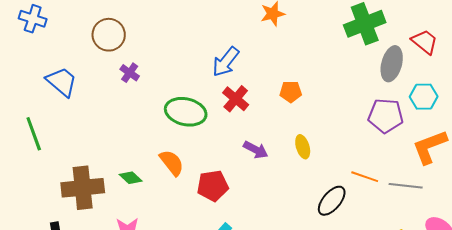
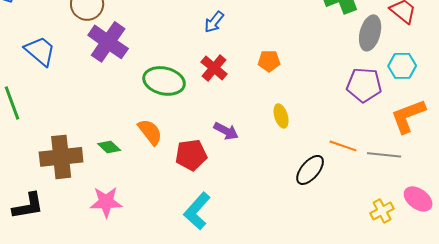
blue arrow: (226, 62) -> (214, 22), moved, size x0.7
purple cross: (130, 73) -> (108, 42), size x2.0
purple arrow: (256, 150) -> (226, 131), moved

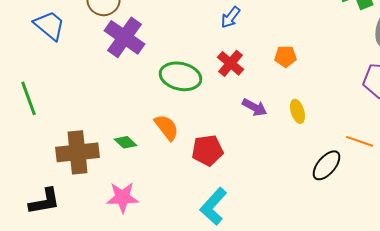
blue trapezoid: (40, 51) -> (50, 25), moved
purple arrow: (226, 131) -> (254, 107), moved

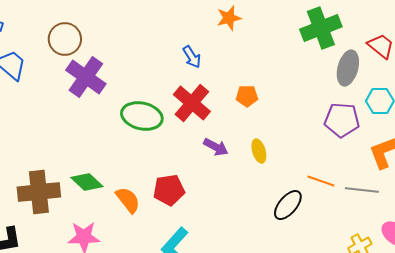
blue arrow: (230, 17) -> (192, 57), turned -70
red cross: (230, 63) -> (192, 103), size x1.4
orange semicircle: (166, 127) -> (128, 200), moved
green diamond: (126, 142) -> (87, 182), size x1.4

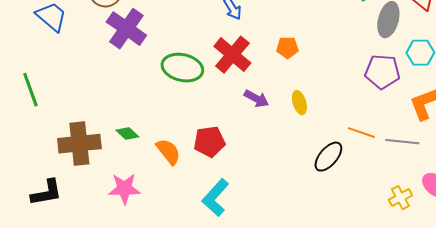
green diamond: (87, 182) -> (127, 134), size x0.7

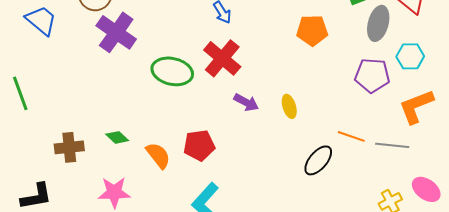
orange pentagon: (287, 48) -> (312, 30), moved, size x1.4
brown cross: (79, 144) -> (69, 147), size x0.7

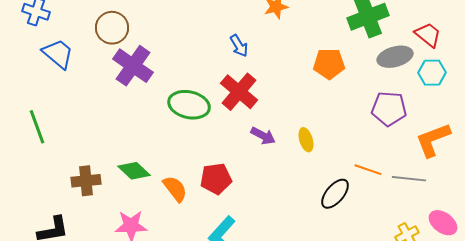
gray ellipse: (378, 23) -> (395, 57), turned 60
cyan hexagon: (410, 56) -> (432, 73), moved
green diamond: (117, 137) -> (134, 171), size x1.4

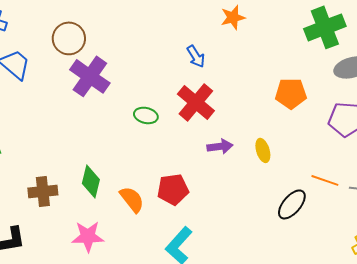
orange pentagon: (329, 64) -> (291, 93), moved
green ellipse: (189, 105) -> (146, 115), size x0.6
purple arrow: (263, 136) -> (220, 146), turned -35
green diamond: (134, 171) -> (91, 181), turned 60

